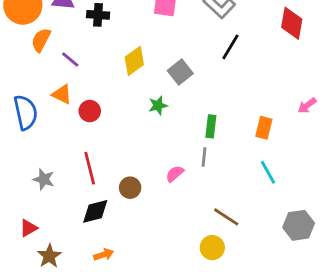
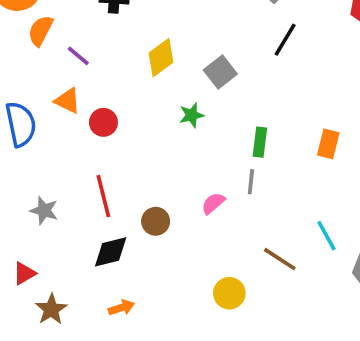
cyan line: (268, 172) -> (326, 236), moved
yellow circle: (212, 248) -> (229, 293), moved

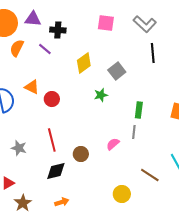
black line: (285, 40) -> (153, 53), turned -36
purple line: (78, 56) -> (45, 49), moved

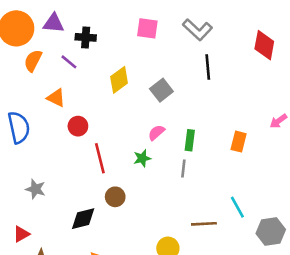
orange triangle: (32, 87) -> (56, 98), moved
green star: (101, 95) -> (142, 158), moved
red line: (52, 140) -> (100, 158), moved
pink semicircle: (113, 144) -> (156, 133), moved
brown line: (150, 175) -> (204, 224), turned -36

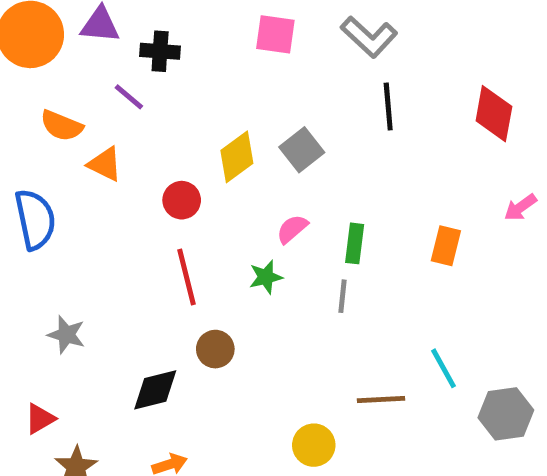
red diamond: (264, 45) -> (494, 114), moved
orange semicircle: (33, 61) -> (62, 126), moved, turned -95
yellow diamond: (119, 80) -> (237, 157), moved
red circle: (78, 126) -> (182, 200), moved

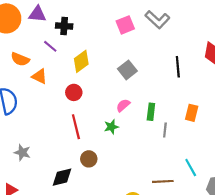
pink square: (275, 34) -> (125, 25), moved, turned -30
black line: (388, 106) -> (178, 67), moved
yellow diamond: (237, 157) -> (81, 61), moved
gray line: (343, 296) -> (165, 130), moved

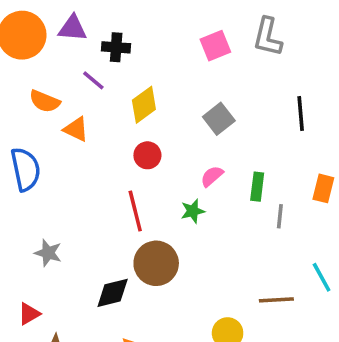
gray L-shape: (157, 20) -> (268, 37), turned 60
red circle: (74, 92) -> (147, 155), moved
brown circle: (89, 159) -> (156, 263), size x1.6

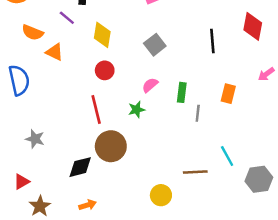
yellow diamond: (144, 105) -> (102, 35), turned -45

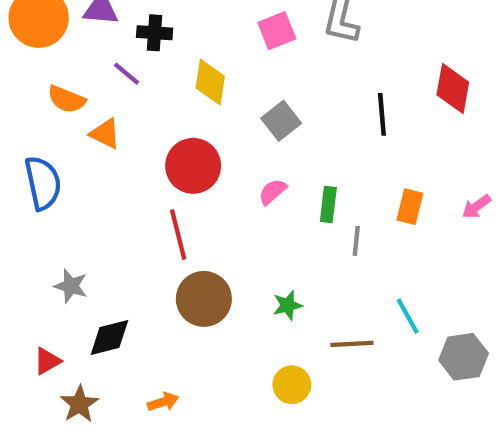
yellow diamond: (102, 35) -> (210, 82), moved
red circle: (105, 70) -> (193, 166), size x1.6
pink arrow: (266, 74) -> (476, 207), moved
green star: (137, 110) -> (288, 305), moved
black diamond: (80, 167) -> (109, 338), moved

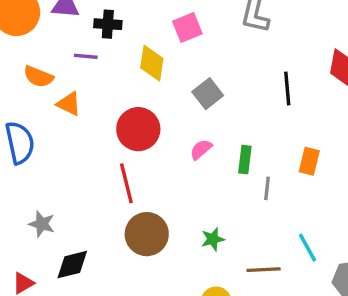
pink square: (277, 31) -> (187, 28), moved
purple line: (127, 74) -> (86, 56), turned -35

